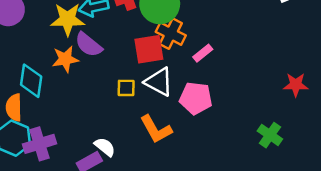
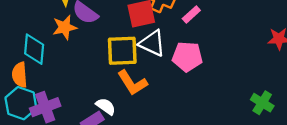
yellow square: (126, 88) -> (122, 51), size x1.8
orange L-shape: (156, 129) -> (132, 83), moved
green cross: (270, 135) -> (262, 103), moved

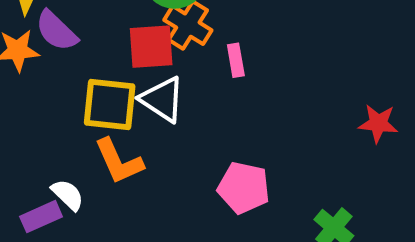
pink rectangle: (191, 14) -> (236, 60), turned -66
pink pentagon: (187, 57) -> (244, 188), moved

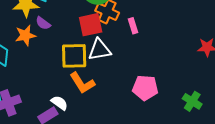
purple semicircle: (56, 31) -> (43, 23), size x0.7
white triangle: (162, 99) -> (100, 50), turned -35

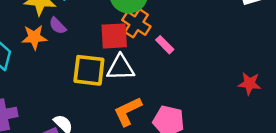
pink rectangle: (133, 26) -> (165, 45), turned -35
orange L-shape: (82, 83) -> (128, 111), moved, turned 88

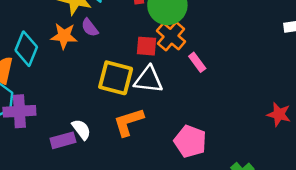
red square: (114, 36) -> (146, 46), size x0.7
orange L-shape: (128, 111) -> (128, 122), moved

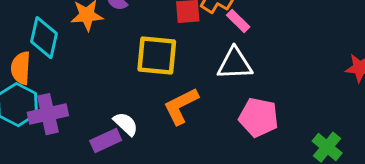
pink rectangle: (197, 62) -> (238, 21), moved
white triangle: (148, 80) -> (235, 64), moved

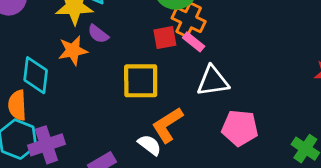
pink rectangle: (238, 21) -> (194, 42), moved
white semicircle: (126, 124) -> (150, 145), moved

